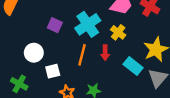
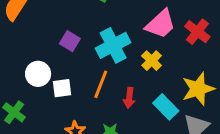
red arrow: (105, 53) -> (129, 98), moved
white square: (53, 71) -> (62, 88), moved

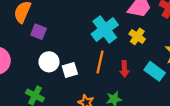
purple square: (70, 41) -> (39, 32), moved

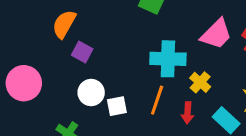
cyan cross: (105, 29) -> (168, 59), turned 32
yellow cross: (137, 36) -> (200, 82), moved

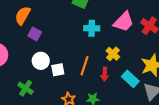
cyan cross: (168, 59) -> (92, 28), moved, size x0.7

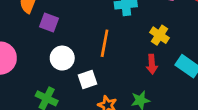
orange line: (84, 66) -> (105, 43), moved
white square: (58, 70) -> (87, 79), moved

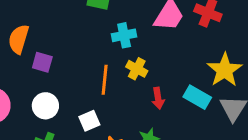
yellow cross: (159, 35) -> (137, 69), moved
white circle: (62, 58) -> (45, 106), moved

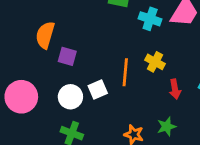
cyan cross: (124, 35) -> (150, 19), moved, turned 30
white square: (89, 121) -> (98, 89), moved

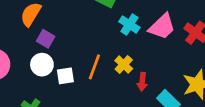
red arrow: (175, 89) -> (142, 82), moved
white circle: (70, 97) -> (42, 65), moved

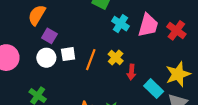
pink trapezoid: (162, 27) -> (148, 25), turned -30
white square: (65, 76) -> (68, 54), moved

